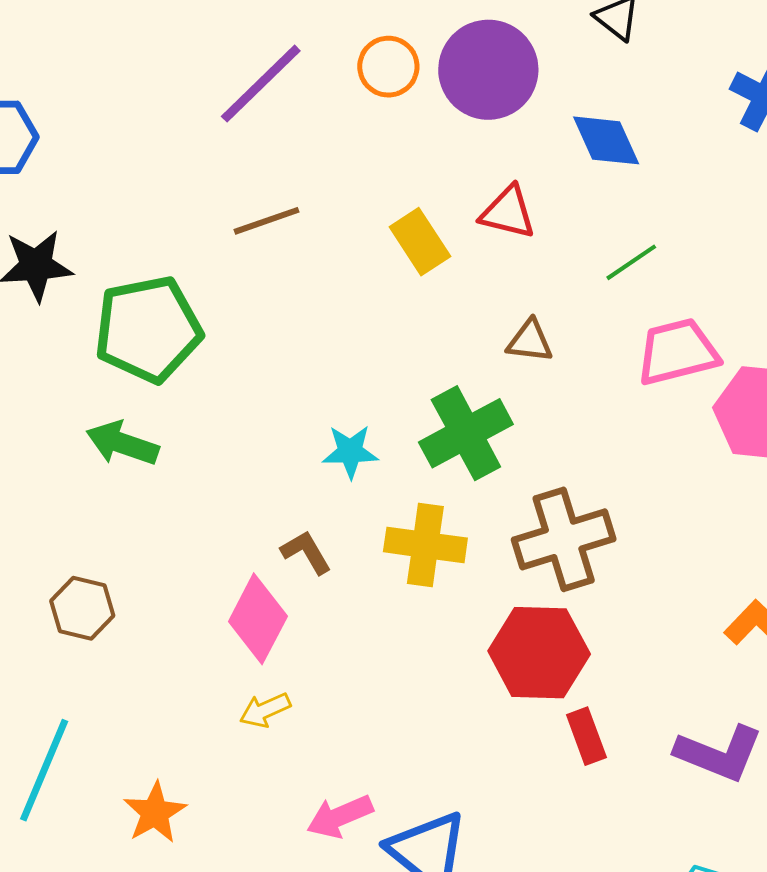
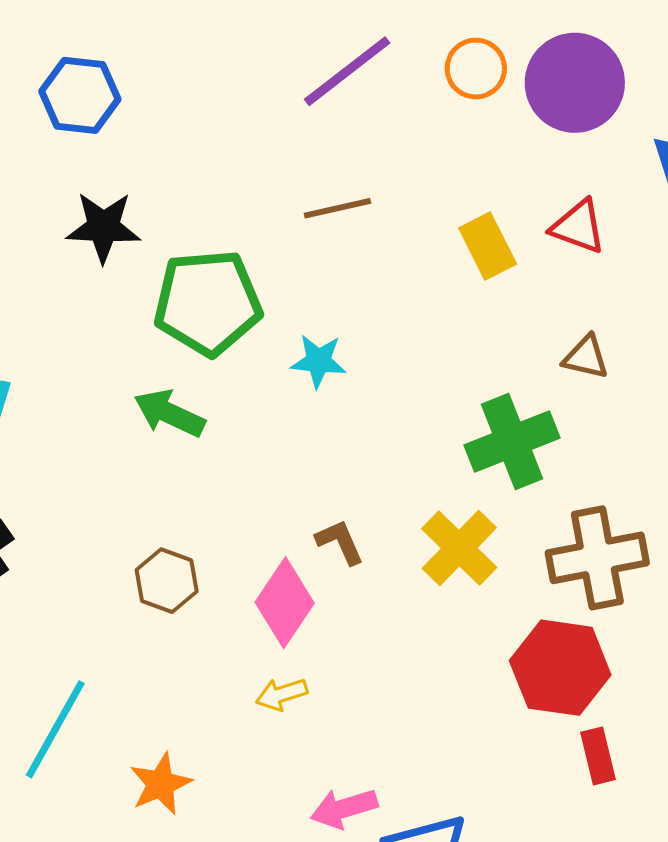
cyan star: (350, 452) -> (318, 361), moved
yellow cross: (425, 545) -> (459, 548), turned 30
brown hexagon: (82, 608) -> (167, 581), moved

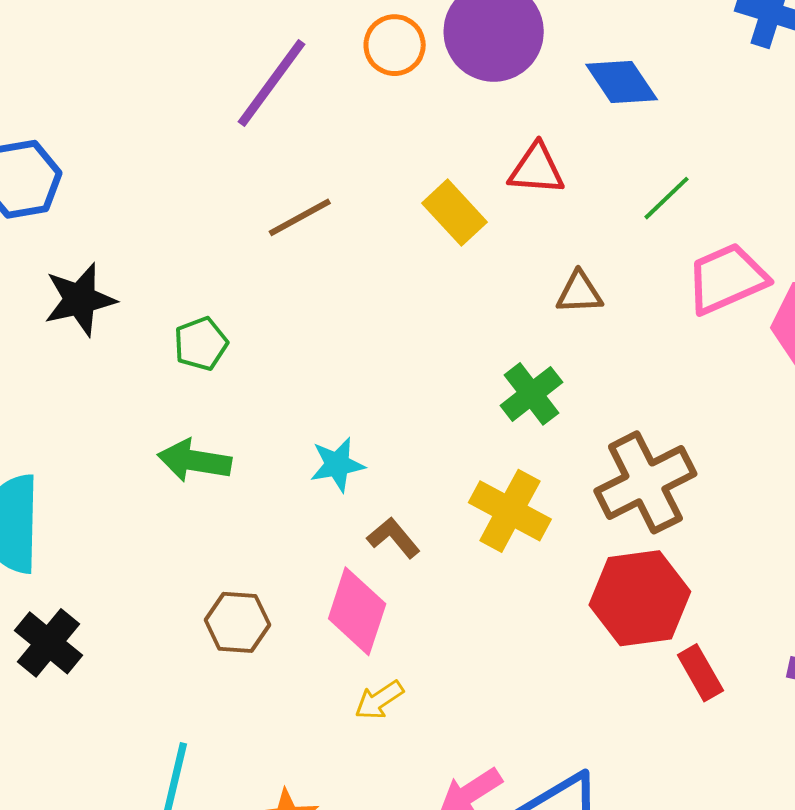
green pentagon: (208, 303) -> (201, 344), size x0.5
cyan star: (318, 361) -> (337, 465), moved
green cross: (512, 441) -> (532, 394), size x0.7

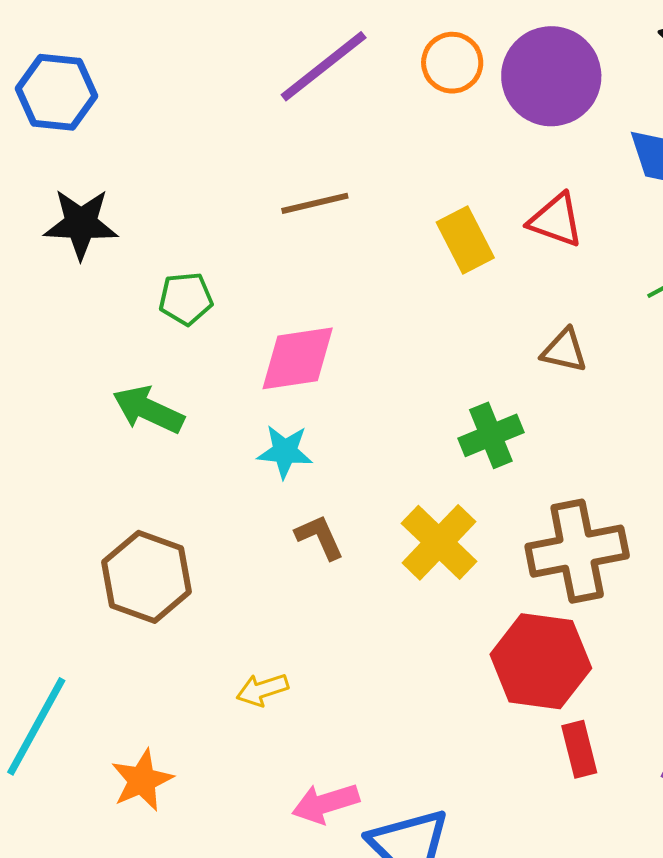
pink diamond: (357, 611) -> (298, 358), moved, turned 48
brown hexagon: (237, 622) -> (147, 577), size x1.4

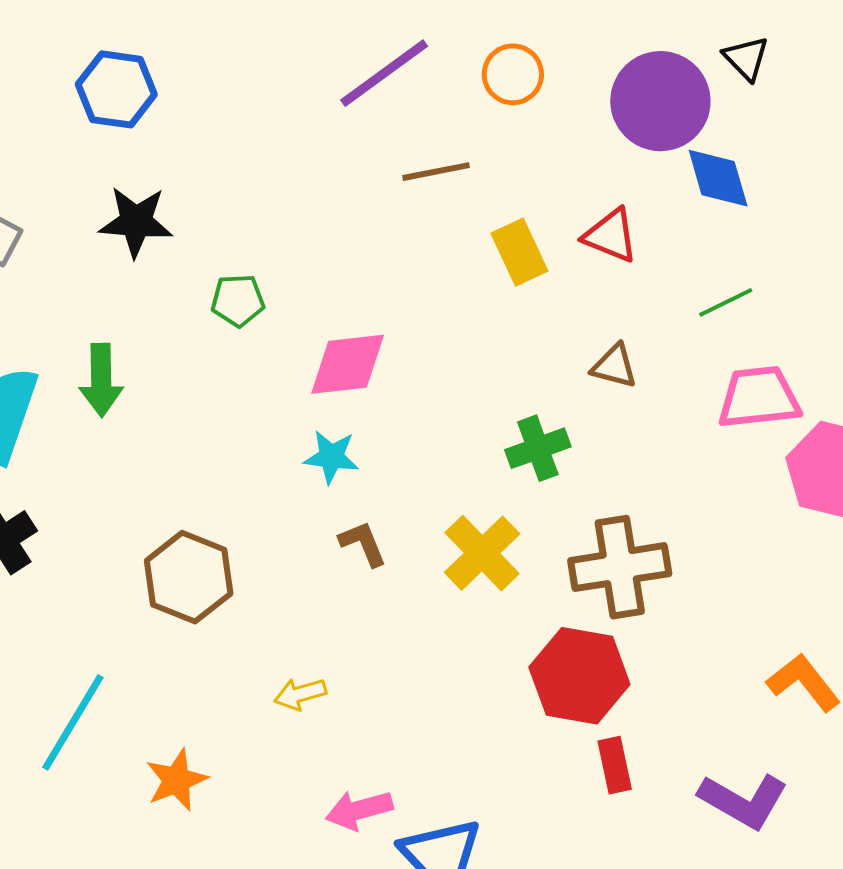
purple circle: (551, 76) -> (660, 101), moved
brown line: (315, 203) -> (436, 172), moved
green arrow: (148, 410) -> (101, 380), moved, turned -118

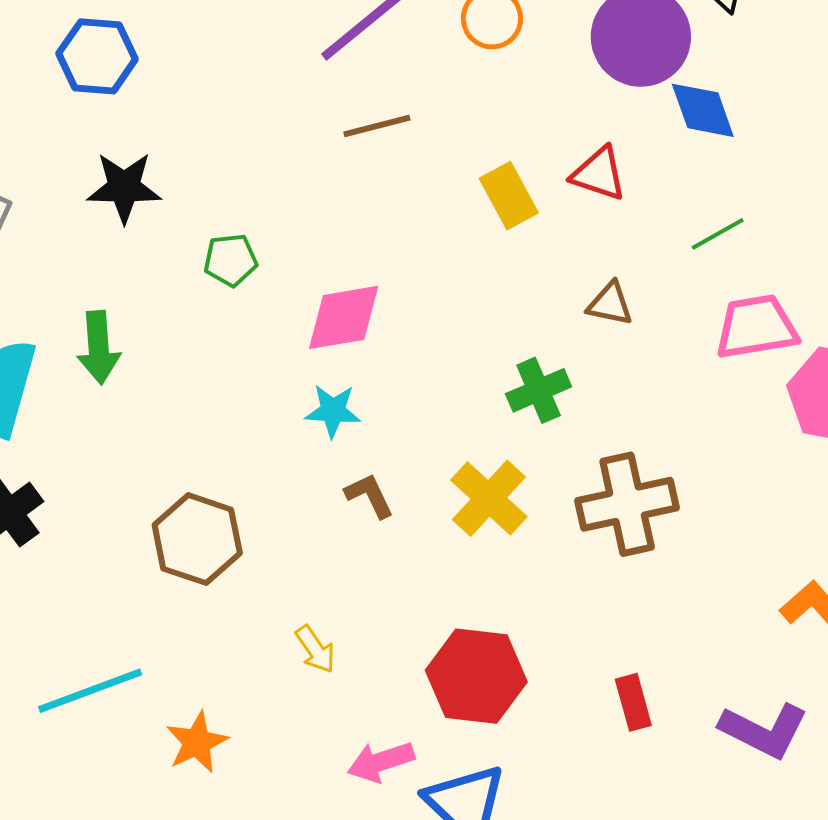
brown line: (436, 172) -> (377, 126), moved
red hexagon: (579, 676) -> (476, 676), moved
yellow arrow: (300, 694) -> (315, 649), turned -105
cyan line: (73, 722) -> (90, 691), turned 42

